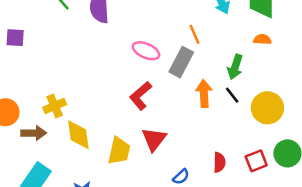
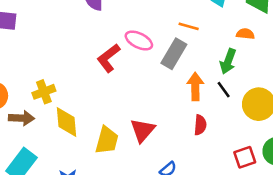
orange line: (194, 34) -> (189, 26), turned -54
orange semicircle: (262, 39) -> (245, 34), moved
red L-shape: (140, 96) -> (109, 58), moved
red semicircle: (219, 162) -> (200, 125), moved

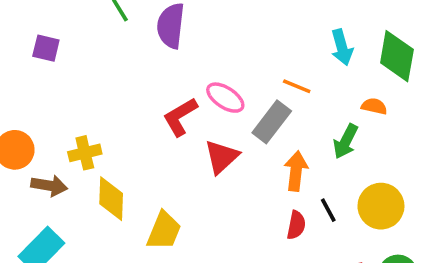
black line: (224, 90) -> (328, 210), moved
red triangle: (143, 130) -> (221, 157), moved

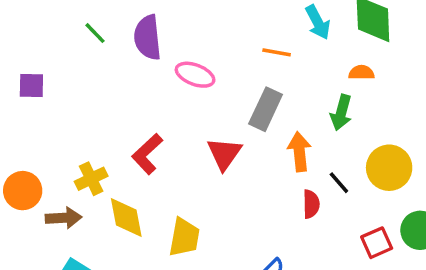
orange line: (297, 86) -> (277, 52), moved
pink ellipse: (225, 98) -> (195, 75), moved
red L-shape: (180, 117) -> (147, 154), moved

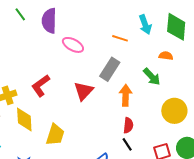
green arrow: (341, 113) -> (152, 77), turned -66
black line: (339, 183) -> (127, 144), moved

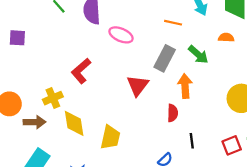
green arrow: (152, 77) -> (198, 54), moved
red L-shape: (41, 86) -> (81, 71), moved
red semicircle: (128, 125) -> (173, 113), moved
black line: (127, 144) -> (192, 141), turned 32

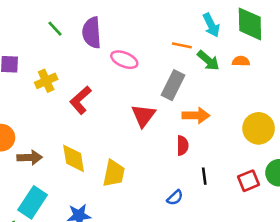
green arrow: (198, 54) -> (208, 60), moved
orange arrow: (185, 86) -> (196, 115), turned 95
yellow cross: (53, 98) -> (46, 81), moved

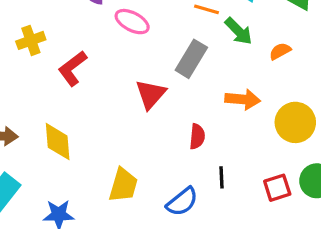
orange semicircle: (241, 61) -> (280, 51), moved, turned -35
orange arrow: (196, 115) -> (243, 99), moved
yellow trapezoid: (114, 173) -> (123, 185), moved
blue semicircle: (175, 198) -> (182, 202), size x1.5

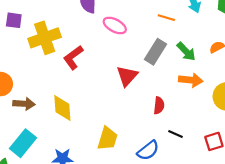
green arrow: (239, 31) -> (186, 52), moved
yellow cross: (31, 40) -> (45, 38), size x1.6
black line: (222, 177) -> (175, 134), turned -64

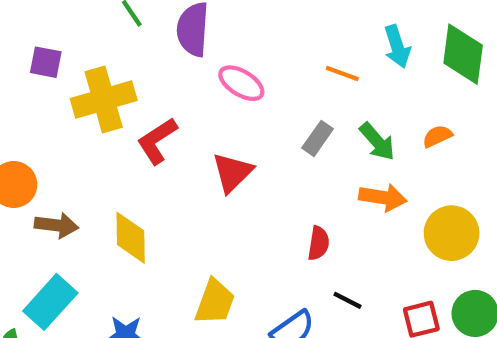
gray rectangle: (155, 52) -> (318, 138), size x0.7
red triangle: (127, 76) -> (232, 172), moved

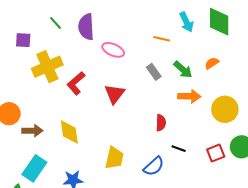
purple square: (46, 62) -> (23, 40), moved
gray rectangle: (318, 138) -> (154, 72), turned -63

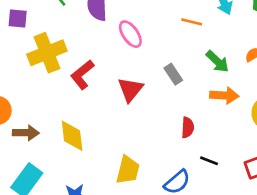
pink ellipse: (113, 50) -> (130, 34), turned 30
gray rectangle: (154, 72) -> (173, 74), moved

